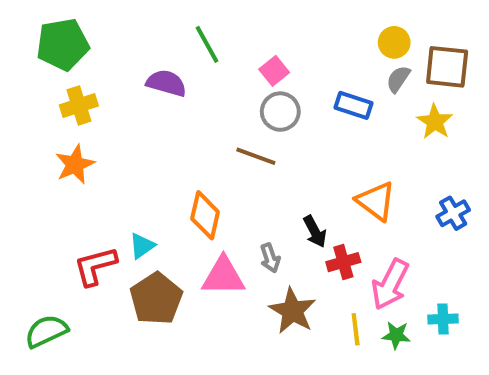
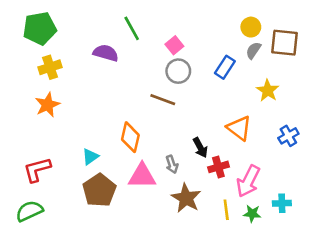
blue rectangle: (353, 105) -> (225, 67), turned -75
yellow star: (435, 122) -> (268, 91), moved
red L-shape: (95, 266) -> (37, 170), moved

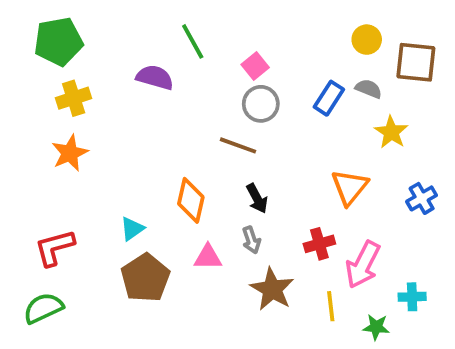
gray semicircle: (253, 50) -> (369, 89), moved, turned 78
orange triangle: (239, 128) -> (350, 187), turned 32
black arrow: (200, 148) -> (257, 198), moved
pink triangle: (142, 176) -> (208, 257), size x0.7
green star: (252, 214) -> (376, 327), moved

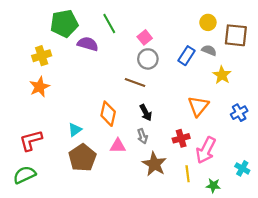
green pentagon: (58, 41) -> (64, 24), moved
cyan cross: (412, 297) -> (242, 168), moved, turned 32

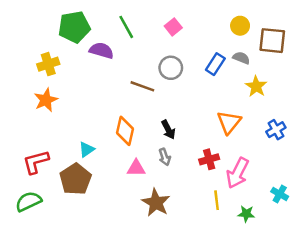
pink square: (145, 37) -> (173, 27), moved
brown line: (135, 83) -> (142, 86), moved
brown pentagon: (82, 158) -> (75, 179), moved
brown star: (154, 164) -> (156, 203), moved

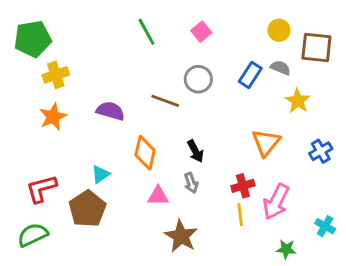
green pentagon: (74, 27) -> (33, 39), moved
purple semicircle: (101, 50) -> (110, 111), moved
yellow line: (217, 200) -> (240, 215), moved

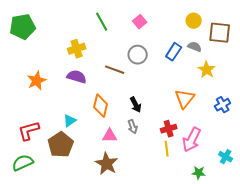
yellow cross: (56, 75) -> (77, 49), moved
brown star: (181, 236) -> (107, 164), moved

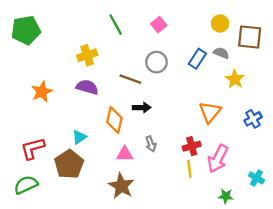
black arrow: (136, 105) -> (142, 108), moved, turned -63

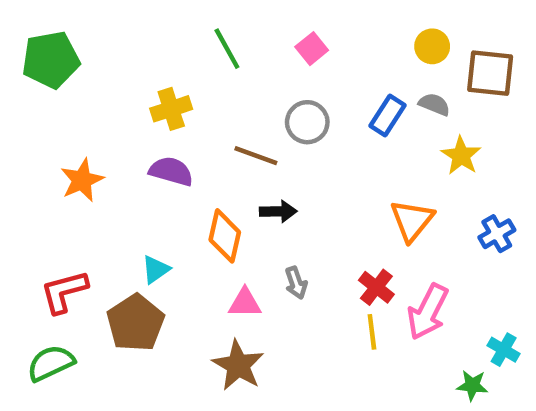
red cross: (192, 146) -> (376, 287), turned -36
green star: (226, 196) -> (472, 385), moved

